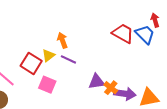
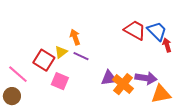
red arrow: (155, 20) -> (167, 45), moved
orange cross: (111, 88) -> (123, 84), size x1.5
purple arrow: (125, 94) -> (146, 78), moved

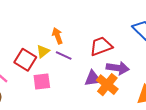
red trapezoid: (135, 30) -> (101, 46), moved, turned -50
purple arrow: (146, 78) -> (118, 68), moved
pink square: (60, 81) -> (42, 81), turned -30

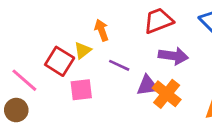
red trapezoid: (101, 46) -> (158, 21), moved
purple line: (64, 56) -> (119, 65), moved
purple arrow: (118, 68) -> (173, 56), moved

